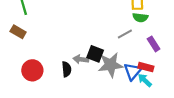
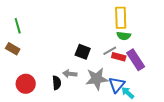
purple rectangle: (154, 44) -> (136, 60), size x1.5
black square: (95, 54) -> (83, 52), moved
red rectangle: (146, 67) -> (119, 57), moved

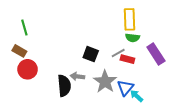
purple rectangle: (136, 60) -> (156, 54), moved
gray star: (97, 79) -> (105, 82), turned -30
black semicircle: (57, 83) -> (64, 86), size x1.5
red circle: (26, 84) -> (28, 69), moved

